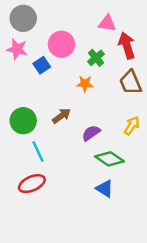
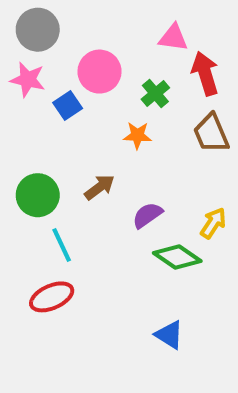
yellow arrow: (132, 126) -> (213, 223), moved
blue triangle: (105, 189) -> (169, 335), moved

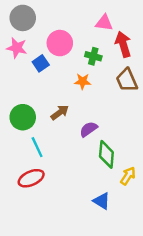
green cross: (155, 93) -> (93, 56), turned -35
yellow arrow: (213, 223) -> (128, 176), moved
green diamond: (177, 257) -> (106, 154), turned 60

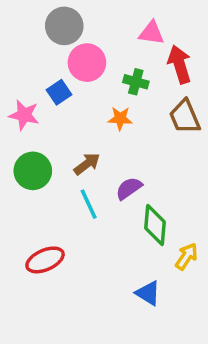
gray circle: (23, 18) -> (64, 26), moved
pink star: (17, 48) -> (24, 115), moved
cyan line: (37, 147) -> (89, 204), moved

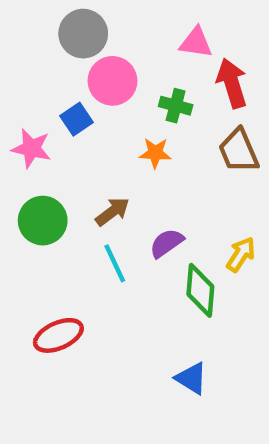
yellow arrow: (186, 256) -> (241, 254), moved

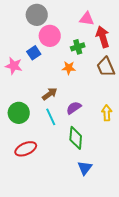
green cross: (176, 106) -> (78, 47), turned -32
green circle: (43, 221) -> (19, 113), moved
yellow arrow: (241, 254) -> (107, 113), turned -35
green diamond: (200, 290) -> (76, 138), moved
blue triangle: (191, 378) -> (85, 168), turned 35

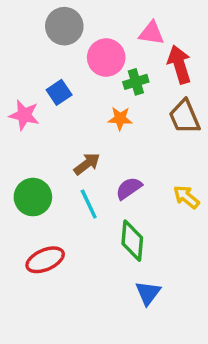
pink circle: (50, 36) -> (106, 58), moved
yellow arrow: (107, 113) -> (186, 197), turned -49

